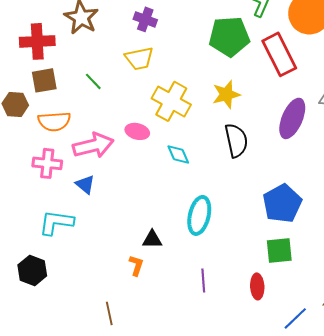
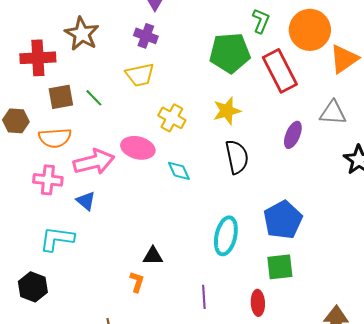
brown square: (44, 80) -> (61, 97), moved
yellow cross: (171, 101) -> (172, 118), size x0.7
purple ellipse: (292, 118) -> (293, 135), size x0.7
pink ellipse: (137, 131) -> (138, 148), size x1.4
cyan ellipse: (199, 215) -> (226, 236), moved

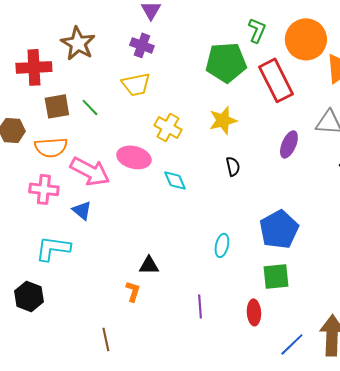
black semicircle: (237, 157) -> (233, 166), size x0.6
pink arrow: (94, 162) -> (90, 171), turned 42
cyan ellipse: (226, 236) -> (222, 245), size x0.6

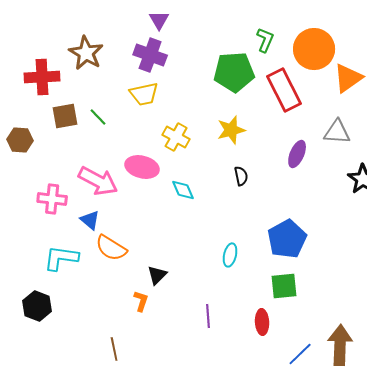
purple cross: (142, 45) -> (150, 55), size x1.4
orange semicircle: (51, 147) -> (111, 248), moved, turned 36
black triangle: (149, 265) -> (157, 275), turned -45

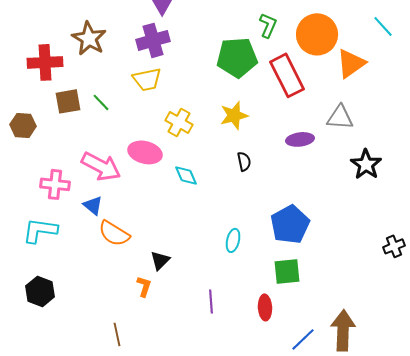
purple cross: (150, 55) -> (153, 40), turned -36
purple ellipse: (297, 154) -> (300, 139), turned 60
cyan L-shape: (61, 258) -> (40, 230), moved

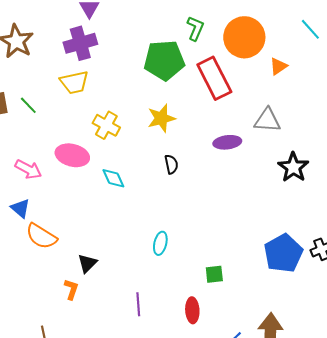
orange triangle: (351, 63) -> (278, 66), size x0.6
pink arrow: (101, 166) -> (28, 169), size x0.7
blue pentagon: (290, 224) -> (283, 253), moved
green square: (287, 271) -> (214, 274), size x0.7

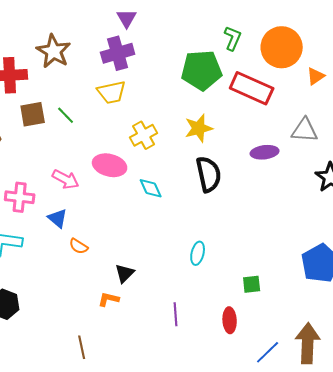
red rectangle: (214, 78) -> (252, 88), turned -39
yellow cross: (106, 125) -> (144, 135), turned 32
black semicircle: (171, 164) -> (209, 174), size x1.8
orange semicircle: (41, 236) -> (79, 246), size x0.6
orange L-shape: (71, 289) -> (109, 299), turned -95

